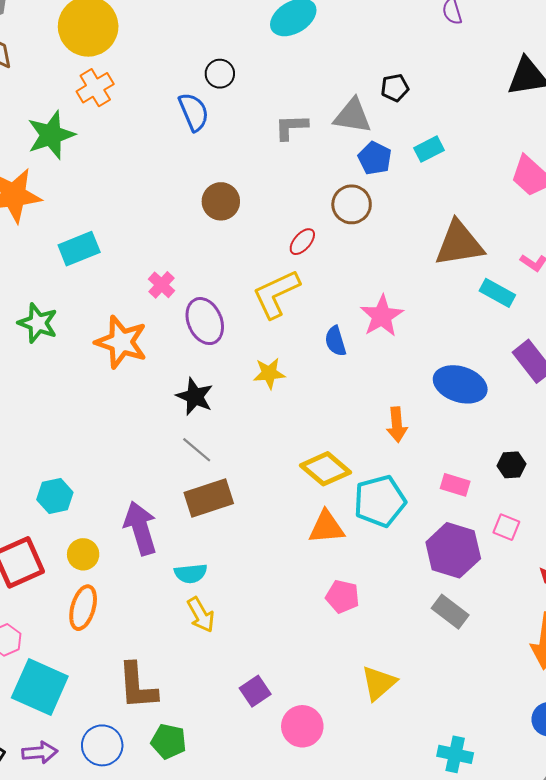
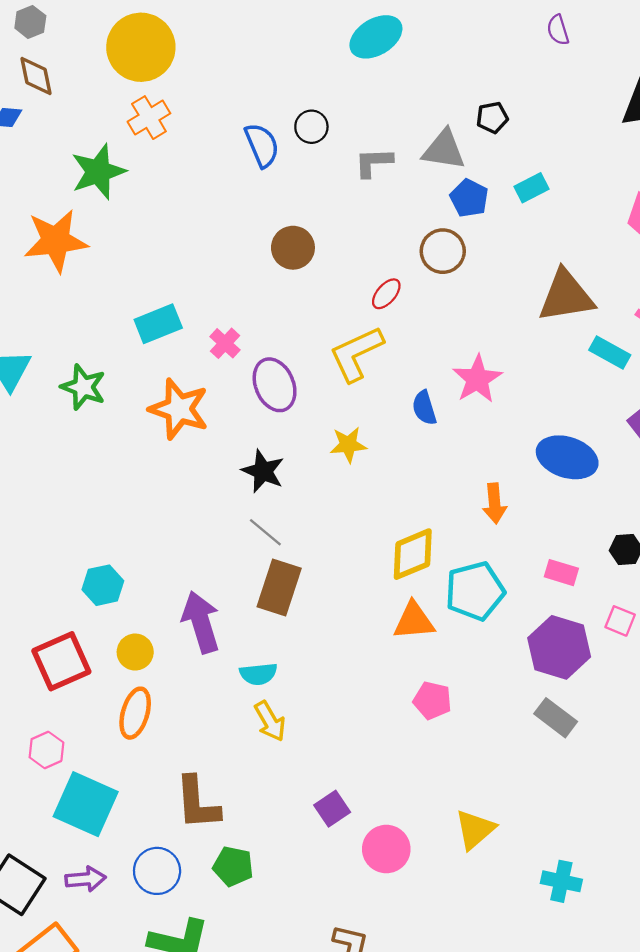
black circle: (220, 74) -> (311, 127), moved
cyan rectangle: (79, 249) -> (158, 324), moved
yellow diamond: (325, 469) -> (413, 554), turned -63
brown rectangle: (209, 498) -> (279, 588), turned -54
yellow triangle: (379, 683) -> (475, 829), moved

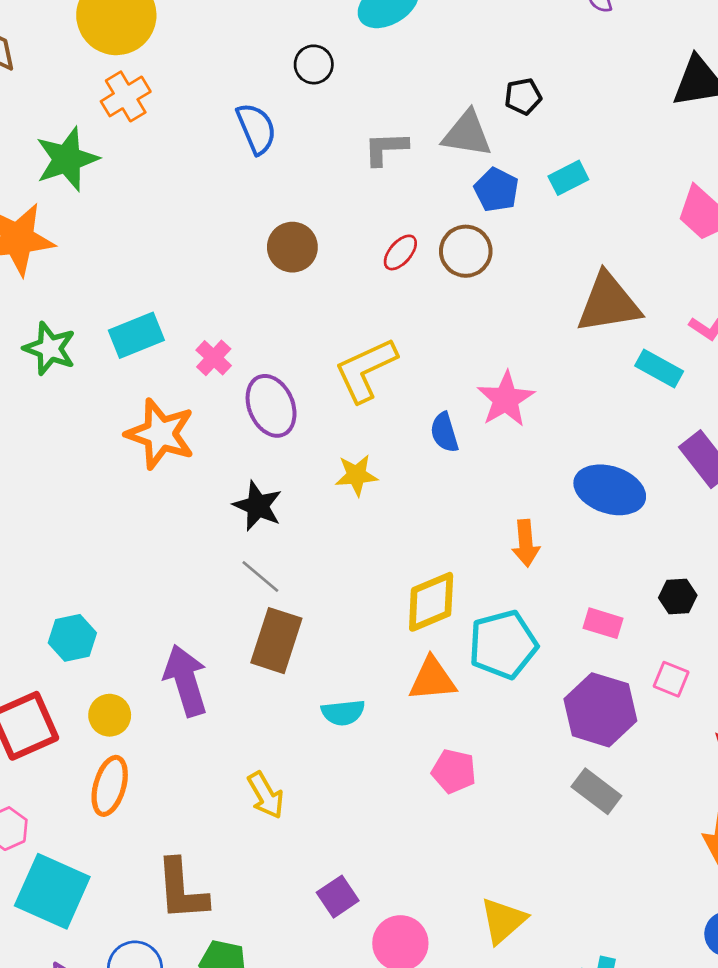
black circle: (311, 127) -> (314, 64), moved
red ellipse: (386, 294) -> (400, 252), moved
green star: (83, 387) -> (50, 348), moved
cyan semicircle: (258, 674) -> (343, 713), moved

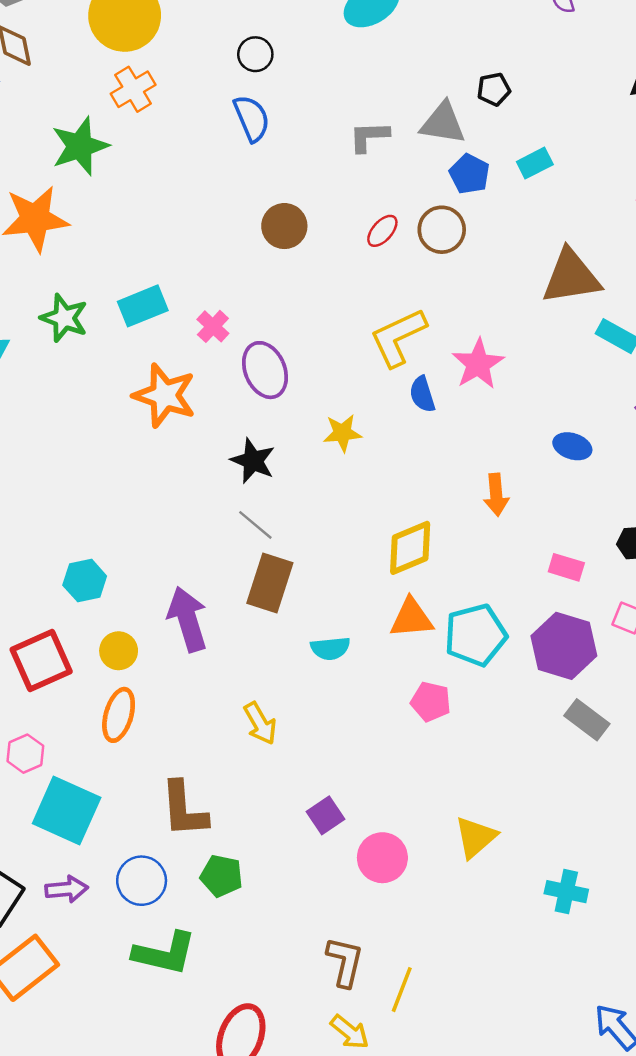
black circle: (314, 64) -> (255, 54), moved
yellow L-shape: (366, 370) -> (398, 337), moved
blue ellipse: (610, 490) -> (572, 446), size x0.6
cyan pentagon: (503, 645) -> (476, 635), moved
gray rectangle: (596, 791) -> (587, 720), moved

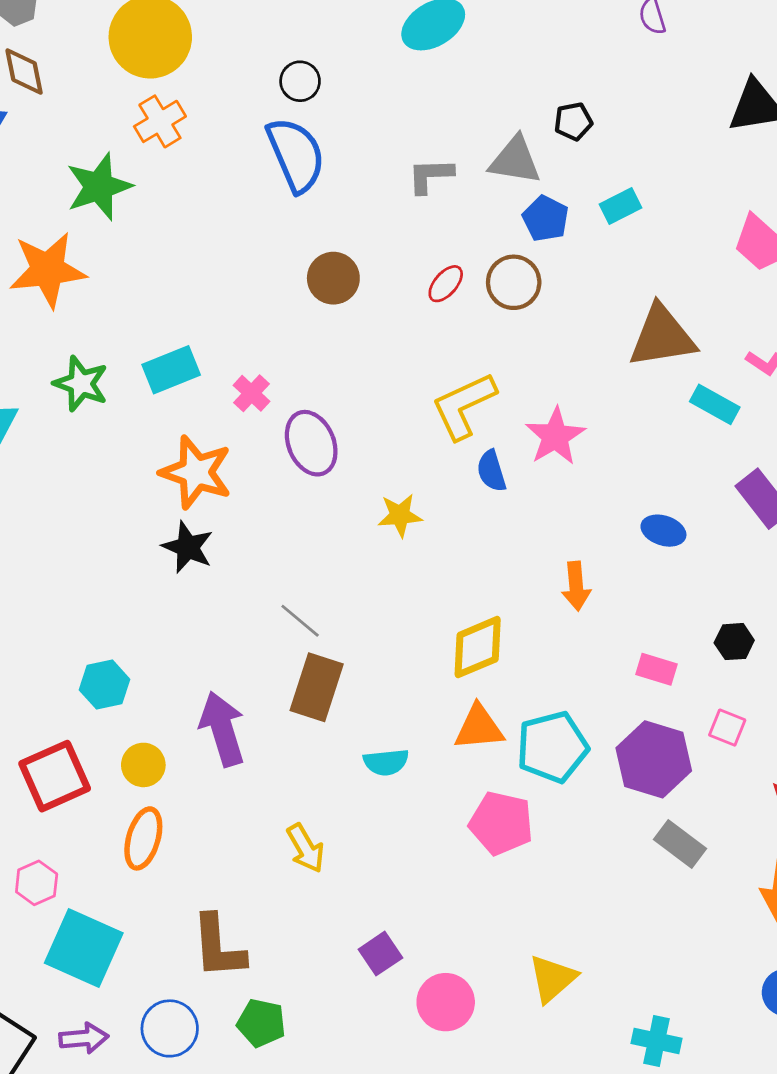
blue semicircle: (252, 118) -> (296, 155), size x1.4
black star: (253, 461) -> (188, 547), moved
pink pentagon: (431, 702) -> (501, 823), size x1.4

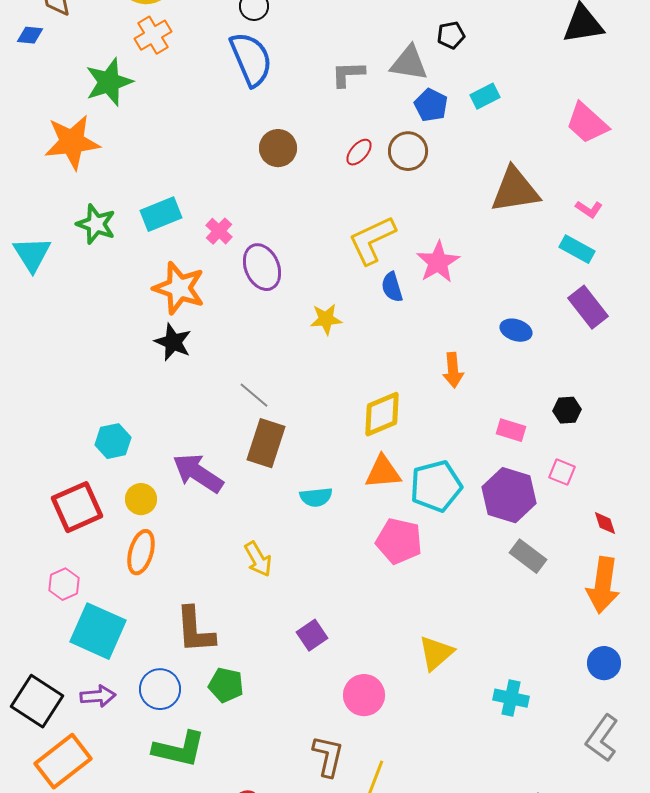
cyan rectangle: (715, 404) -> (577, 249), moved
purple arrow: (222, 729) -> (198, 473), turned -40
pink circle: (446, 1002) -> (364, 695), moved

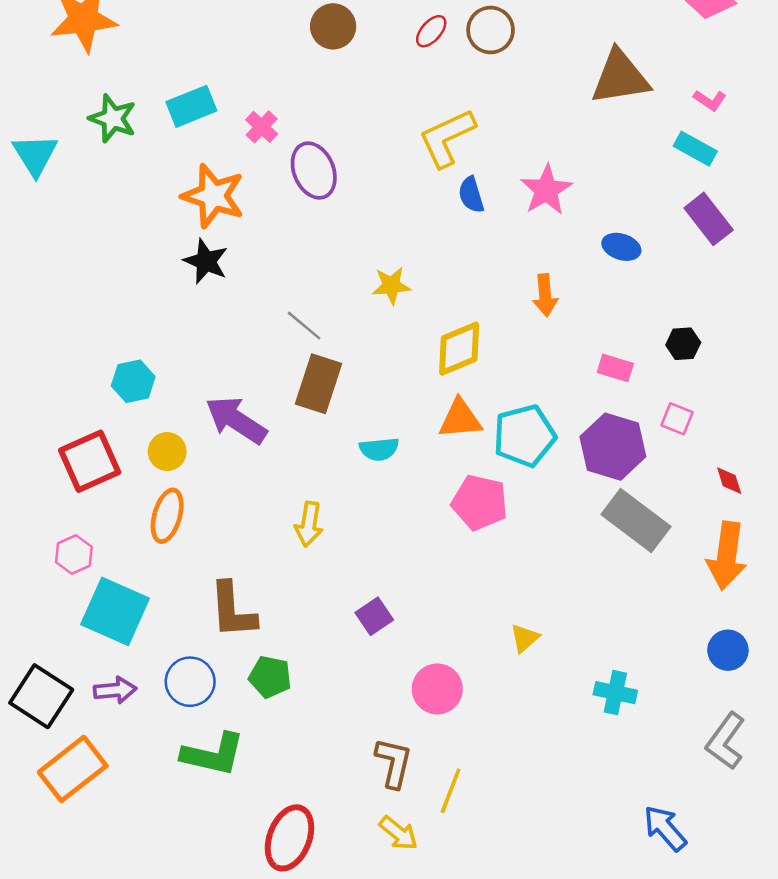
pink star: (438, 262) -> (546, 190), moved
yellow star: (326, 319) -> (391, 286), moved
gray rectangle: (528, 556) -> (636, 521), size x1.5
yellow arrow: (258, 559) -> (309, 524), turned 39
yellow triangle: (436, 653) -> (524, 638), size x0.7

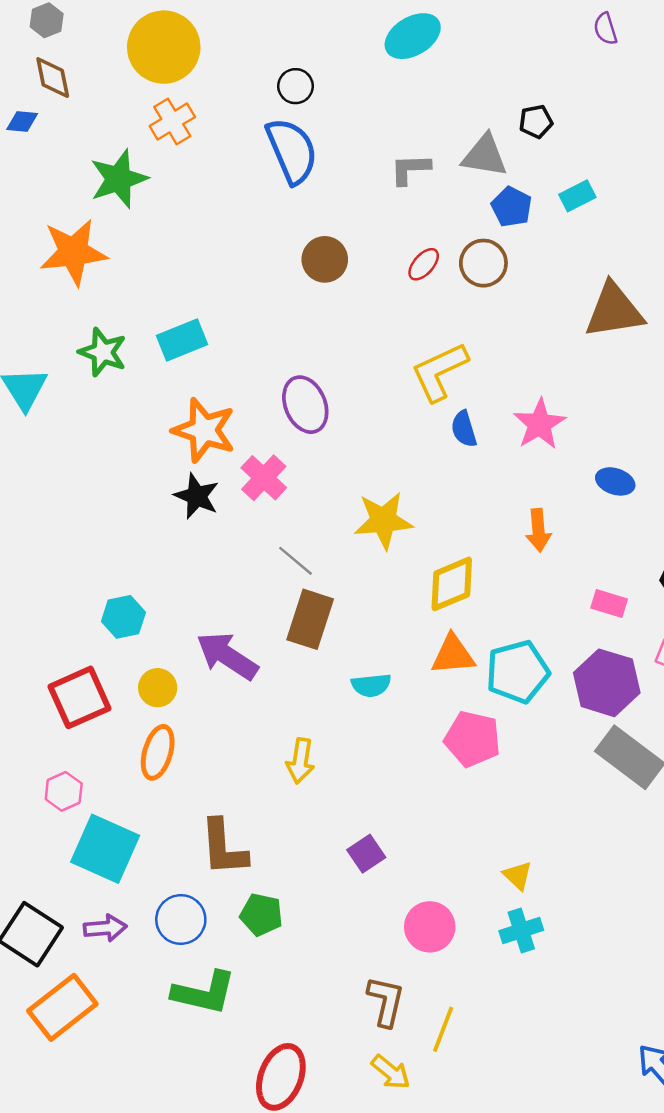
pink cross: (262, 127) -> (264, 478), moved, size x1.4
yellow star: (391, 286) -> (383, 521), size x1.5
yellow triangle: (524, 638) -> (518, 876), turned -36
cyan cross: (615, 693) -> (521, 931), moved, turned -30

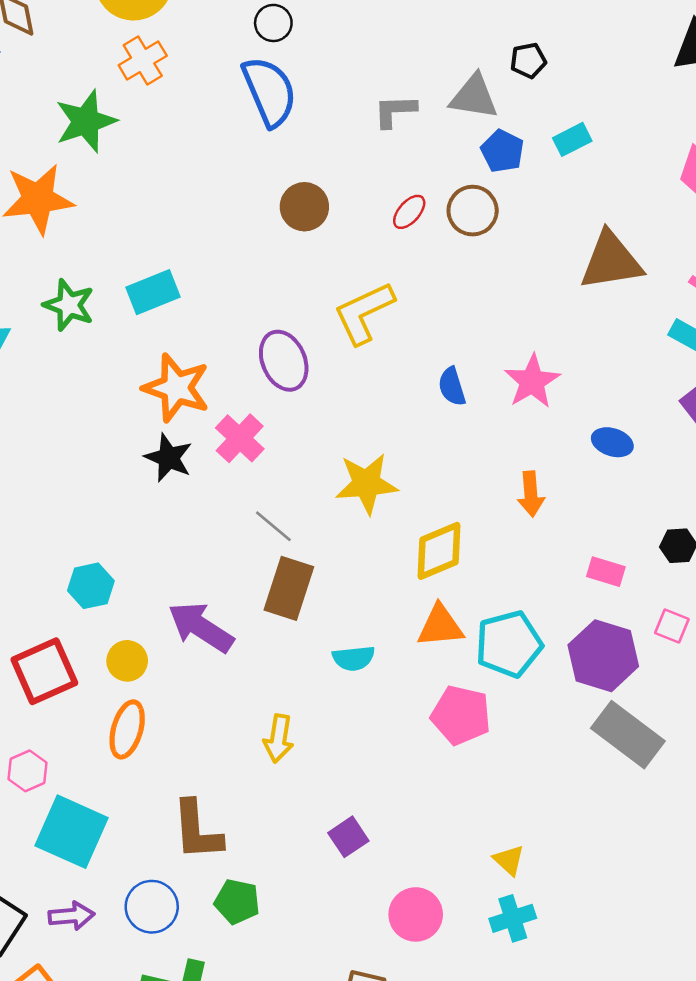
yellow L-shape: (439, 372) -> (364, 313), moved

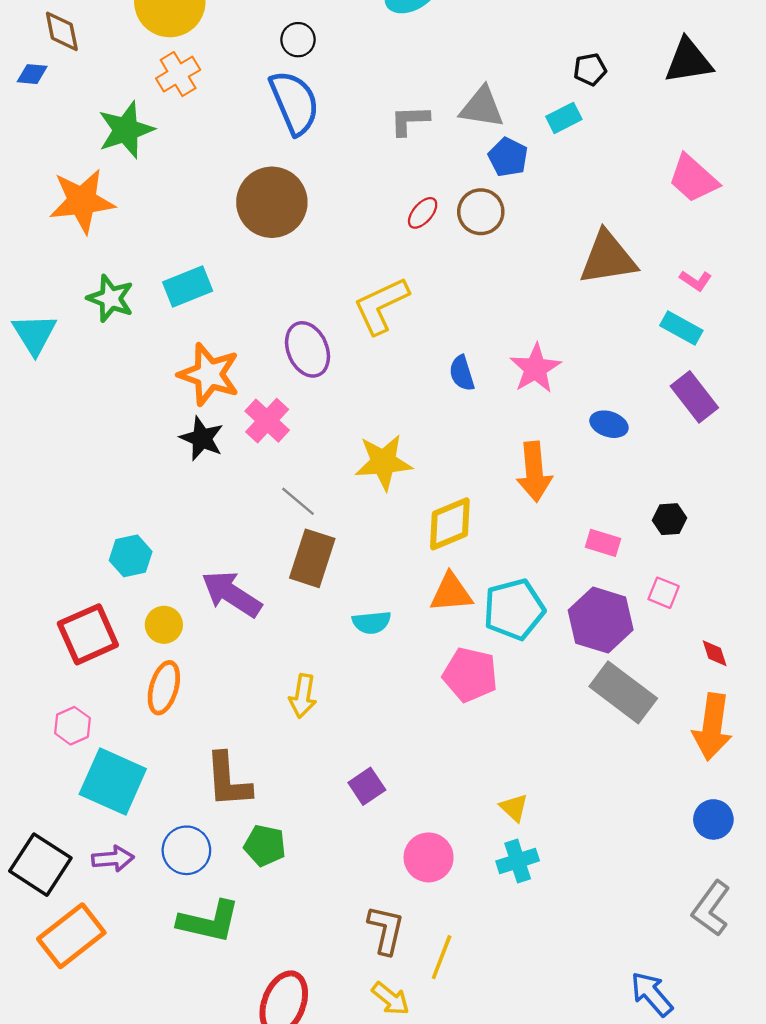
black pentagon: (528, 60) -> (590, 69), moved
cyan rectangle: (572, 139) -> (564, 118), moved
brown circle: (304, 207) -> (272, 202), moved, size x1.6
orange arrow: (531, 494) -> (534, 472), size x1.4

